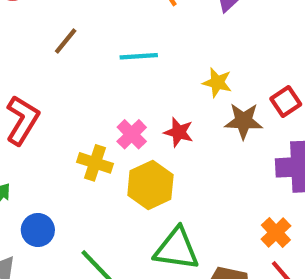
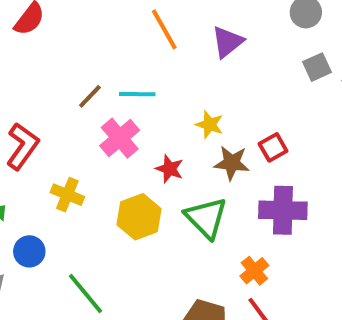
brown line: (66, 41) -> (90, 96), moved
pink cross: (132, 134) -> (120, 138), moved, size x1.4
yellow cross: (95, 163) -> (67, 195), moved
green triangle: (177, 249) -> (206, 218), moved, turned 33

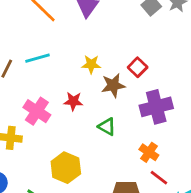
pink cross: (120, 138) -> (37, 111), moved
yellow hexagon: (139, 217) -> (66, 168), moved
green triangle: (206, 218) -> (107, 127), size x0.6

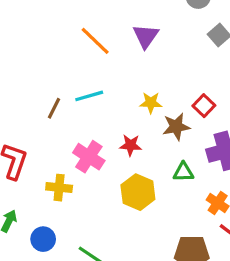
green triangle: (107, 127) -> (183, 172), moved, turned -30
yellow hexagon: (66, 168) -> (138, 192), moved

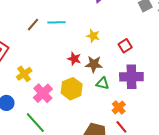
brown star: (176, 127) -> (94, 64), moved
pink cross: (89, 157) -> (43, 93), moved
yellow cross: (59, 188) -> (24, 74), turned 35

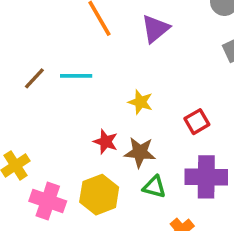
pink cross: (43, 93) -> (48, 201), turned -30

